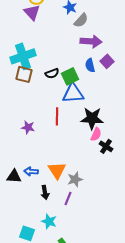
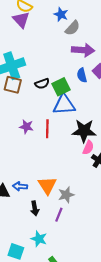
purple star: (28, 127) -> (26, 127), moved

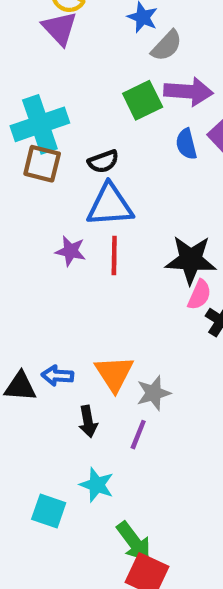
green square: (61, 87) -> (143, 100), moved
blue triangle: (64, 105) -> (110, 205), moved

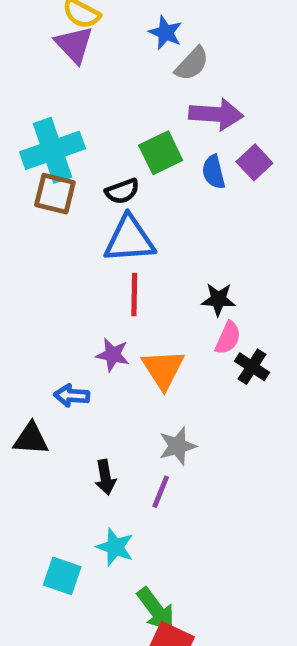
green square: (143, 100) -> (161, 153), moved
purple star: (71, 251) -> (113, 355), moved
black star: (191, 260) -> (218, 299), size x0.6
orange triangle: (114, 373) -> (163, 369), moved
blue arrow: (57, 376) -> (72, 396), moved

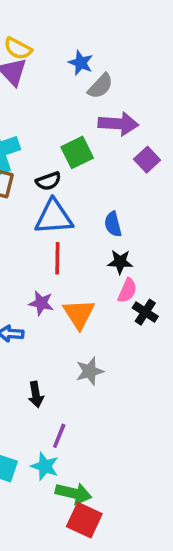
blue semicircle: (214, 172) -> (113, 224), moved
purple line: (161, 492) -> (59, 436), moved
cyan star: (115, 547) -> (45, 466), moved
green arrow: (156, 610) -> (74, 493), turned -40

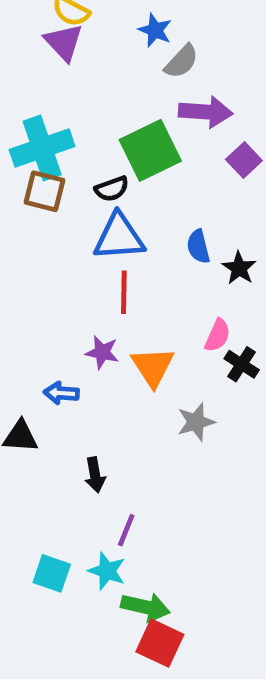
green square: (77, 152) -> (150, 150), size x1.4
black star: (120, 262) -> (239, 268), moved, turned 30
gray star: (90, 371) -> (196, 422), moved

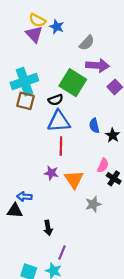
blue star: (155, 30) -> (57, 27), moved
green square: (150, 150) -> (73, 83), turned -32
blue arrow: (61, 393) -> (24, 197), moved

